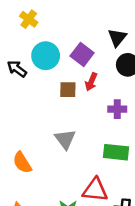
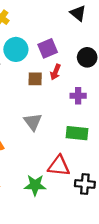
black triangle: (117, 37) -> (78, 13), moved, turned -30
purple square: (82, 54) -> (48, 48), turned 30

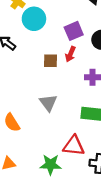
purple square: (48, 48) -> (74, 31), moved
cyan circle: (16, 49) -> (34, 19), moved

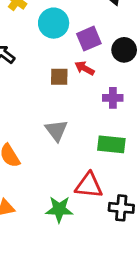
cyan circle: (34, 19) -> (54, 23), moved
red arrow: (70, 54) -> (85, 68), turned 96

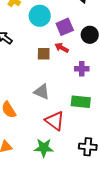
gray triangle: (56, 130) -> (42, 92), turned -30
red triangle: (89, 185) -> (55, 121), moved, turned 30

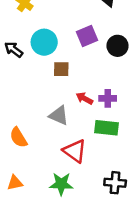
cyan circle: (40, 16) -> (44, 42), moved
red arrow: (62, 48) -> (84, 98), moved
purple cross: (82, 69) -> (108, 98), moved

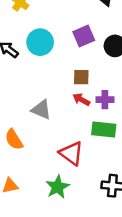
brown square: (61, 69) -> (81, 77), moved
gray triangle: (59, 116) -> (41, 110), moved
green star: (61, 184) -> (58, 187), turned -30

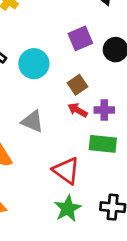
cyan circle: (40, 42) -> (34, 64), moved
brown square: (81, 77) -> (77, 85), turned -35
green star: (58, 187) -> (68, 208), moved

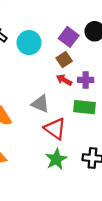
purple square: (80, 38) -> (69, 37), moved, turned -30
gray triangle: (32, 121) -> (40, 104), moved

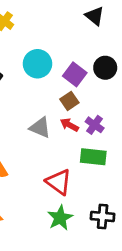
cyan circle: (29, 43) -> (37, 64), moved
purple cross: (86, 80) -> (95, 125), turned 35
gray triangle: (40, 104) -> (40, 127), moved

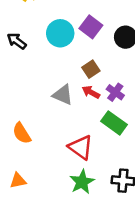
purple square: (75, 74) -> (91, 27), moved
green rectangle: (93, 157) -> (114, 123), turned 30

